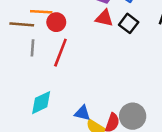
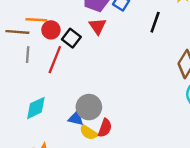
red triangle: (104, 18) -> (98, 26), turned 42
black square: (129, 23) -> (71, 38), moved
gray circle: (133, 116) -> (89, 107), moved

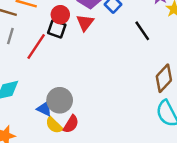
black line: (155, 22) -> (142, 31), turned -66
red circle: (51, 30) -> (60, 15), moved
black square: (71, 38) -> (57, 29), turned -30

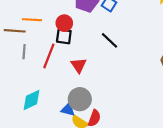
red triangle: (85, 23) -> (79, 65), moved
black line: (142, 31) -> (109, 40), moved

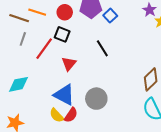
red circle: (64, 23) -> (65, 12), moved
gray circle: (80, 99) -> (96, 99), moved
blue triangle: (68, 110) -> (64, 95), moved, size x1.6

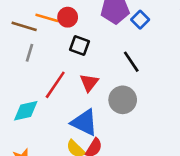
red circle: (65, 12) -> (68, 17), moved
red line: (44, 49) -> (55, 85), moved
gray circle: (96, 99) -> (123, 100), moved

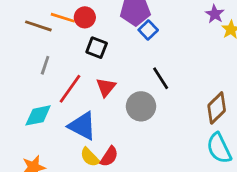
blue square: (140, 20) -> (148, 30), moved
gray line: (29, 53) -> (45, 65), moved
black line: (131, 62) -> (161, 78), moved
blue triangle: (84, 122) -> (82, 126), moved

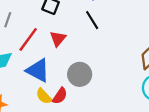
black line: (161, 78) -> (92, 20), moved
gray circle: (141, 106) -> (80, 74), moved

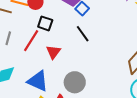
red line: (28, 39) -> (31, 41), moved

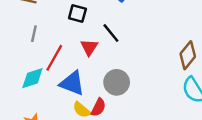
black line: (83, 34) -> (111, 33), moved
red line: (31, 41) -> (54, 58), moved

